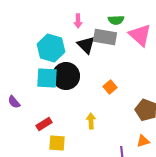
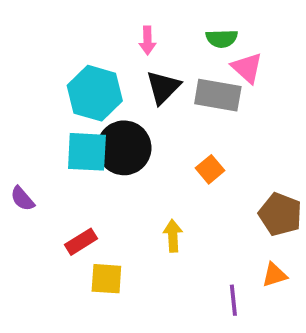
pink triangle: (140, 35) -> (247, 68), moved, size x0.7
gray rectangle: (105, 37) -> (218, 95), moved
black triangle: (86, 45) -> (163, 87), turned 30

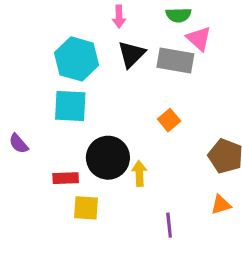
black circle: (124, 148) -> (108, 158), moved
red rectangle: (81, 242) -> (66, 178), turned 30
purple line: (233, 300) -> (169, 225), moved

